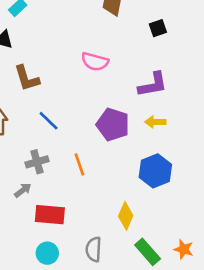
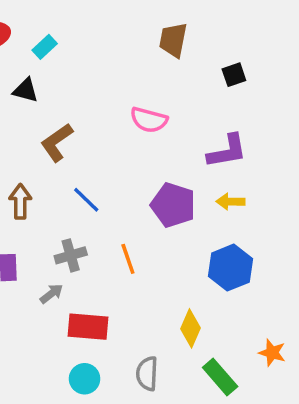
brown L-shape: (27, 78) -> (57, 142), turned 72
orange star: (184, 249) -> (272, 353), moved

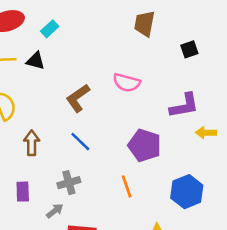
brown L-shape: (57, 142) -> (78, 98), moved
yellow arrow: (230, 202) -> (206, 133), moved
orange line: (128, 259) -> (127, 186), moved

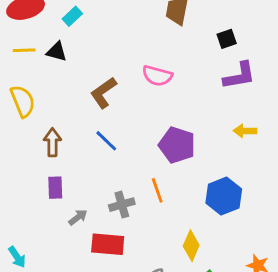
purple L-shape: (184, 106) -> (239, 76), moved
gray cross: (69, 183) -> (122, 205), moved
purple rectangle: (23, 192) -> (55, 188), moved

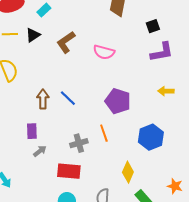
black triangle: (57, 52) -> (33, 35), turned -49
brown L-shape: (103, 93) -> (66, 42), moved
brown arrow: (52, 142) -> (43, 99), moved
gray arrow: (78, 217) -> (40, 151), moved

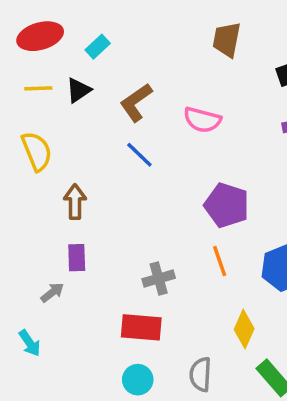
blue line: (68, 98) -> (139, 155), moved
brown arrow: (43, 99) -> (75, 202), moved
orange line: (104, 133) -> (220, 261), moved
gray arrow: (40, 151) -> (52, 292), moved

